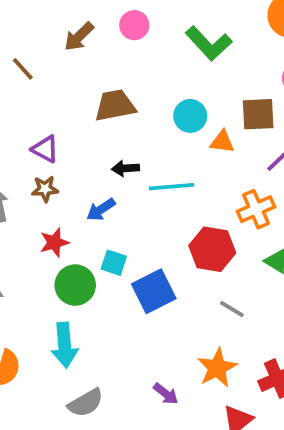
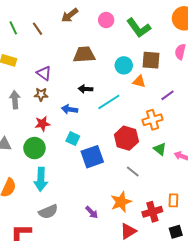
pink circle: (134, 25) -> (106, 20), moved
brown square: (258, 114) -> (151, 60), moved
cyan line: (172, 187) -> (109, 102), turned -35
blue arrow: (101, 210) -> (70, 109), turned 35
green circle: (75, 285) -> (34, 148), moved

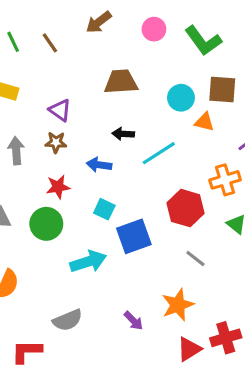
cyan arrow: (41, 179) -> (88, 262), moved, turned -110
red cross: (152, 212) -> (226, 338), moved

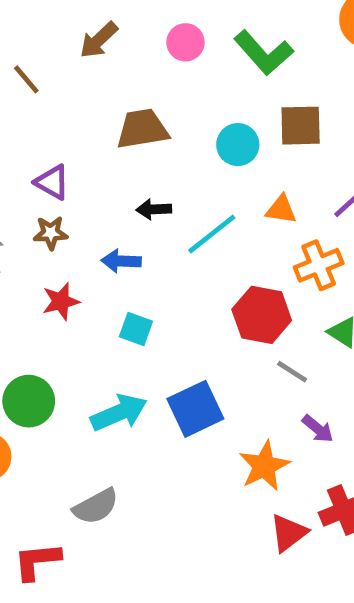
orange triangle: (204, 122) -> (281, 209), moved
green circle: (46, 224) -> (29, 401), moved
blue square: (134, 236) -> (195, 409), moved
gray line: (195, 259) -> (292, 372), moved
purple arrow: (133, 321) -> (318, 429), moved

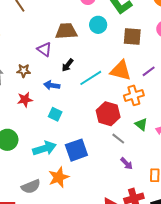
cyan circle: (238, 145) -> (98, 25), moved
purple triangle: (52, 182) -> (44, 49), moved
black arrow: (154, 209) -> (68, 65), turned -56
orange triangle: (281, 209) -> (121, 71), size x1.6
orange star: (264, 466) -> (59, 177), moved

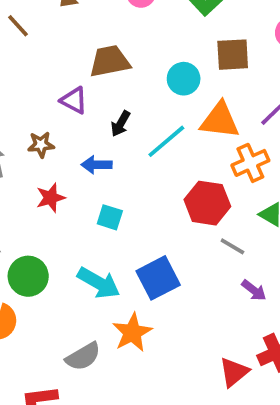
cyan circle: (98, 25) -> (184, 79), moved
cyan arrow: (44, 148) -> (99, 283), turned 55

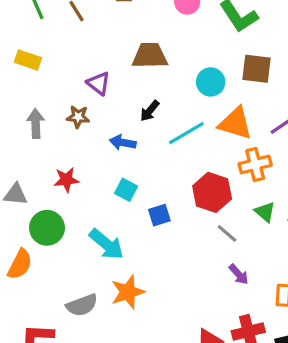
purple triangle: (74, 100) -> (99, 83), moved
red star: (51, 198) -> (66, 180), moved
blue square: (158, 278) -> (159, 215), moved, size x0.6

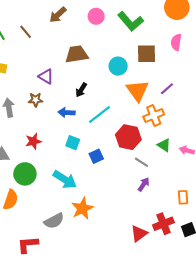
orange triangle: (235, 123) -> (137, 91), turned 45
cyan line: (186, 133) -> (100, 115), moved
purple arrow: (239, 274) -> (144, 184), moved, turned -96

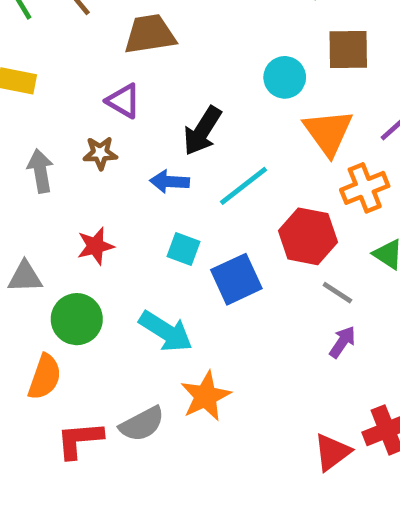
brown trapezoid: (77, 54) -> (150, 34), moved
black arrow: (81, 90) -> (202, 131), size x1.5
blue square: (96, 156) -> (236, 279), size x1.5
red L-shape: (28, 245) -> (80, 440), moved

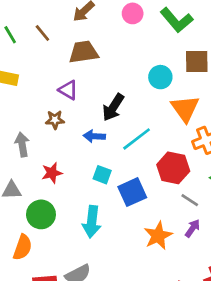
gray arrow: (40, 171) -> (22, 145), moved
cyan arrow: (166, 331) -> (92, 222), turned 64
orange star: (206, 396) -> (158, 236), moved

